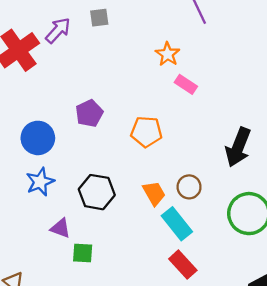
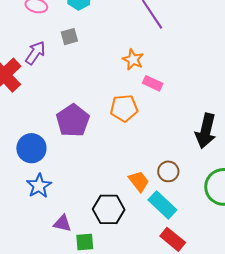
purple pentagon: (89, 113) -> (73, 120), size x1.4
orange pentagon: (146, 132) -> (124, 108), moved
black hexagon: (97, 192) -> (109, 209), moved

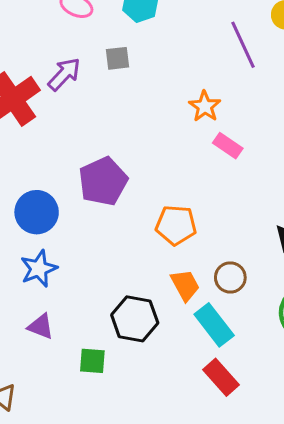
orange pentagon: (124, 108) -> (176, 225), moved
purple triangle: (62, 223) -> (41, 327), moved

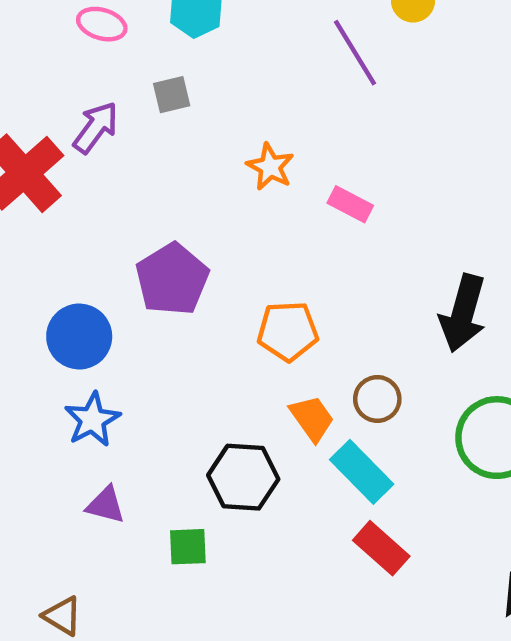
orange star: (205, 106) -> (270, 167), moved

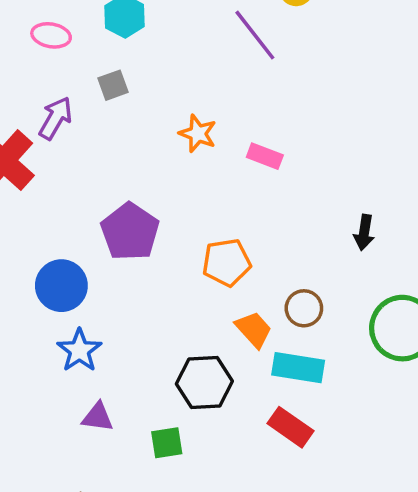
black arrow: (463, 313) -> (364, 232), size x0.6
cyan rectangle: (362, 472) -> (298, 368), turned -30
red rectangle: (381, 548) -> (290, 427), moved

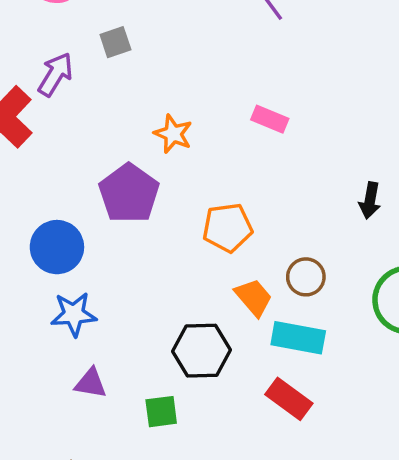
orange star: (198, 134) -> (173, 134), moved
blue star: (79, 350) -> (74, 314), turned 30

